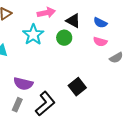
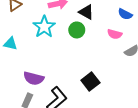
blue semicircle: (100, 23) -> (125, 14), moved

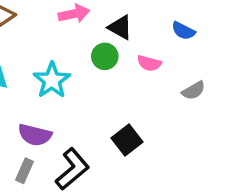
cyan star: (44, 27) -> (52, 80), moved
pink semicircle: (115, 34) -> (149, 63), moved

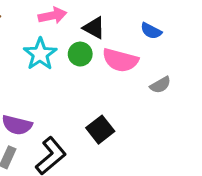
pink semicircle: (149, 63) -> (120, 60), size x1.6
cyan star: (52, 80) -> (40, 54), moved

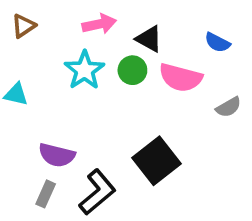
black square: (100, 130) -> (156, 161), size x1.4

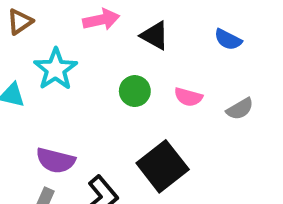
cyan star: (84, 70) -> (56, 69), moved
green circle: (132, 70) -> (135, 91), moved
pink semicircle: (180, 78) -> (188, 97), moved, size x0.6

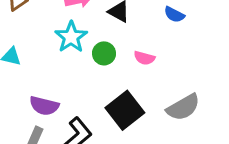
cyan star: (56, 69) -> (71, 37), moved
gray semicircle: (240, 109) -> (183, 107), moved, size x1.6

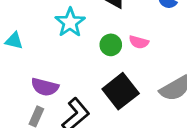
green circle: (104, 53) -> (111, 45), moved

